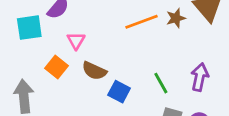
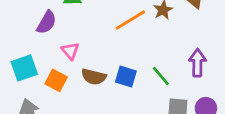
cyan square: (29, 28) -> (24, 68), moved
blue square: (119, 92) -> (126, 76), moved

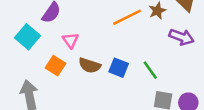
purple arrow: (197, 63) -> (182, 37), moved, turned 105
cyan square: (24, 68) -> (28, 37), moved, turned -35

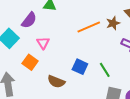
brown semicircle: (90, 65) -> (56, 82), moved

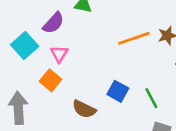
pink triangle: (43, 43) -> (59, 54), moved

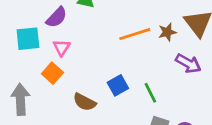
cyan square: (25, 46) -> (28, 39), turned 35
blue square: (118, 91) -> (118, 85), turned 30

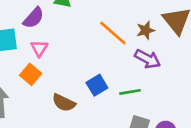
orange line: (135, 34) -> (113, 33), turned 60
purple arrow: (188, 63) -> (148, 59), moved
green line: (150, 93) -> (130, 92), turned -72

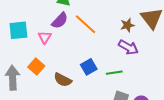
purple semicircle: (34, 18) -> (60, 21), moved
orange line: (113, 33) -> (86, 24), moved
orange square: (31, 74) -> (36, 66), moved

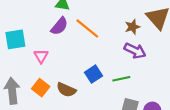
pink triangle: (45, 37) -> (41, 56), moved
orange square: (36, 66) -> (41, 88), moved

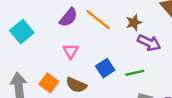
brown star: (132, 27) -> (134, 22), moved
cyan square: (15, 39) -> (22, 32), turned -30
pink triangle: (41, 56) -> (71, 51), moved

